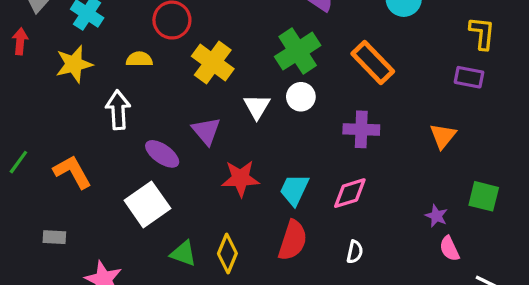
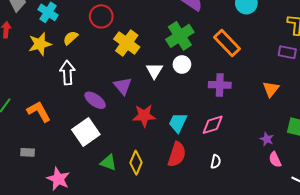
yellow semicircle: (139, 59) -> (71, 38), moved, turned -42

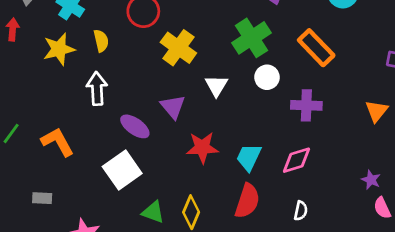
yellow semicircle: (71, 38) -> (101, 41), turned 119
white circle: (182, 64) -> (267, 77), moved

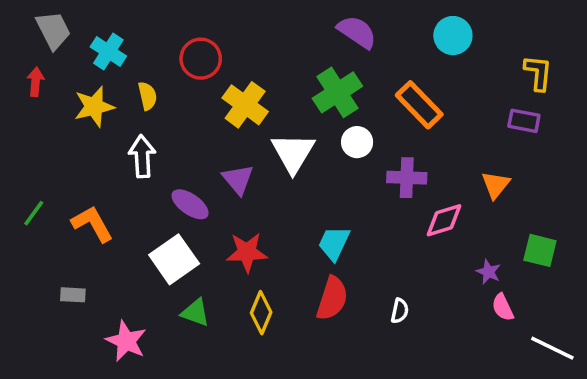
white triangle: (216, 86) -> (293, 153), size x1.5
red star: (202, 148) -> (247, 252), moved
pink diamond: (296, 160) -> (444, 220), moved
green triangle: (153, 212) -> (195, 313), moved

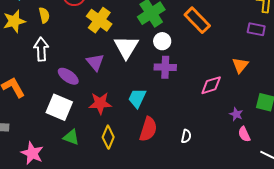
purple cross: (407, 178) -> (165, 67), moved
cyan trapezoid: (334, 243) -> (137, 98), moved
white square: (174, 259) -> (59, 107), turned -32

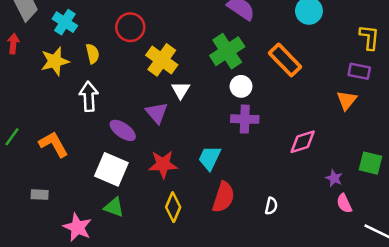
white triangle: (126, 47) -> (181, 90), moved, size x0.6
orange triangle: (240, 65) -> (347, 100), moved
green triangle: (71, 137) -> (114, 207), moved

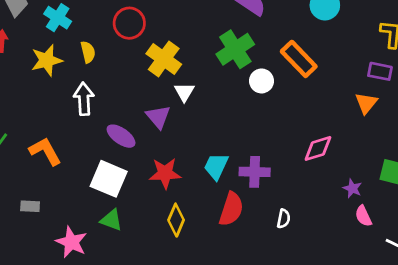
white circle: (241, 86) -> (262, 81), moved
purple cross: (245, 119) -> (255, 172), moved

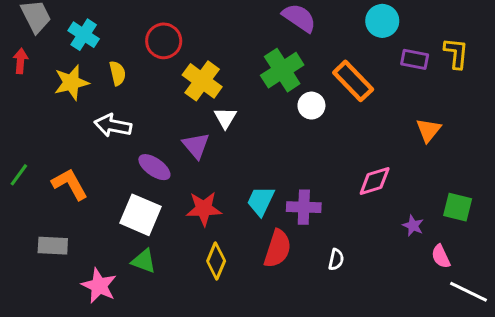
purple rectangle: (380, 71) -> (415, 59), moved
white arrow: (84, 99) -> (113, 126), turned -76
gray rectangle: (30, 206) -> (53, 246), size x1.4
pink semicircle: (363, 216) -> (441, 256), moved

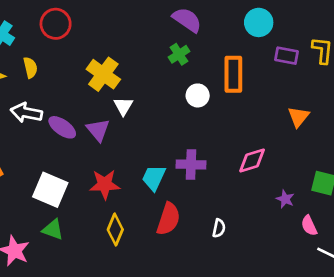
red circle: (164, 41) -> (56, 24), moved
green cross: (282, 70) -> (179, 54), moved, size x0.6
orange rectangle: (353, 81) -> (233, 74), turned 44
purple ellipse: (154, 167) -> (62, 127), moved
purple cross: (304, 207) -> (191, 164), moved

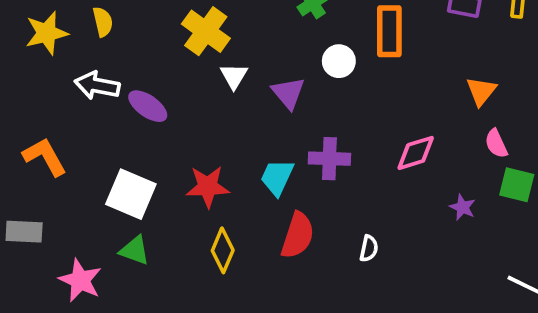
purple triangle: (98, 130) -> (288, 93), moved
pink semicircle: (309, 226) -> (496, 144), moved

